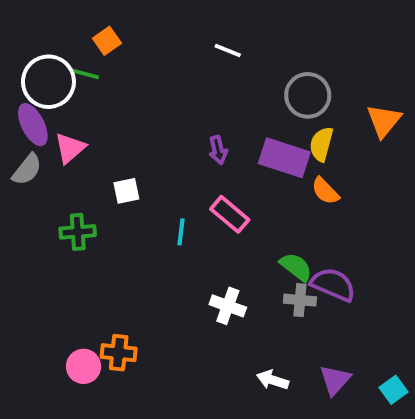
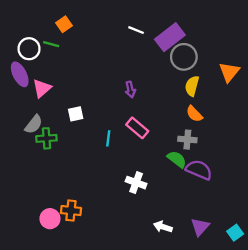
white circle: (48, 82) -> (29, 49), size x0.7
purple rectangle: (284, 158) -> (170, 37), moved, turned -56
gray semicircle: (27, 169) -> (34, 124), moved
gray cross: (300, 300) -> (187, 140), moved

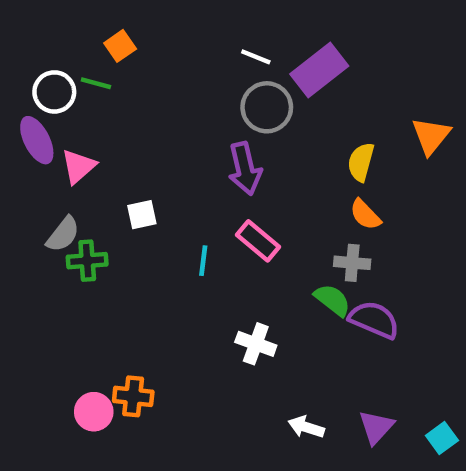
gray circle: (184, 57) -> (267, 107), moved
purple arrow: (130, 89) -> (245, 169), size x1.6

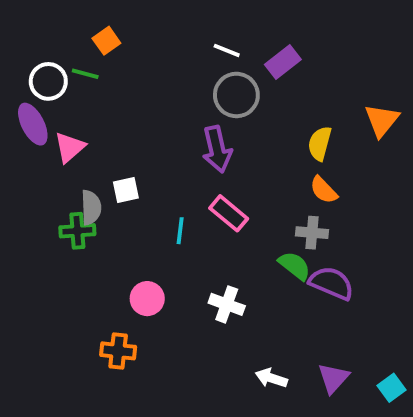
purple rectangle: (319, 70) -> (283, 62), size x0.7
gray semicircle: (63, 234) -> (91, 207), moved, turned -40
pink circle: (94, 412) -> (147, 299), moved

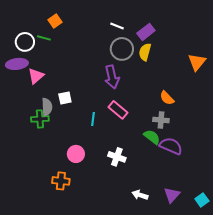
purple ellipse: (33, 124) -> (17, 64), turned -70
yellow semicircle: (320, 143) -> (145, 52), moved

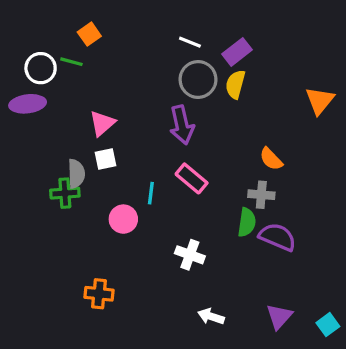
pink triangle: (36, 76) -> (102, 123), moved
green semicircle: (152, 137) -> (247, 222), turned 60
pink circle: (76, 154) -> (123, 219), moved
white arrow: (140, 195) -> (211, 316), moved

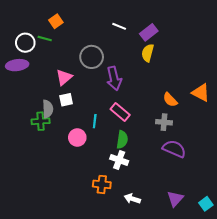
gray circle: (198, 79) -> (92, 57), moved
orange triangle: (320, 101) -> (201, 93), moved, turned -42
green semicircle: (247, 222) -> (122, 140), moved
orange cross: (99, 294) -> (102, 184), moved

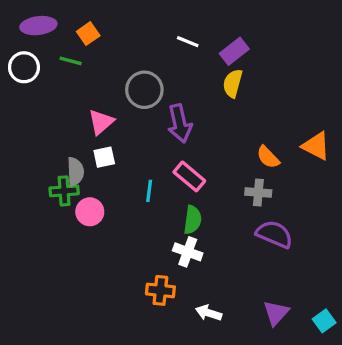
white circle: (25, 43) -> (24, 67), moved
purple ellipse: (17, 65) -> (38, 26), moved
pink circle: (77, 138) -> (90, 212), moved

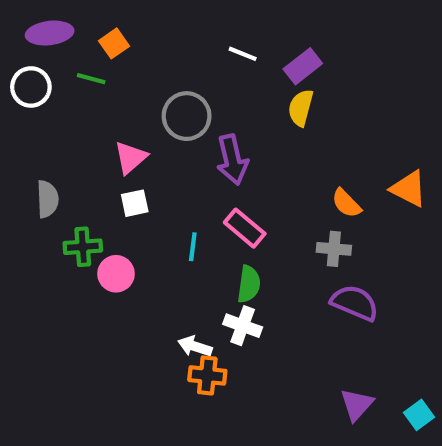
gray semicircle: (75, 172) -> (48, 199), moved
white arrow: (209, 313) -> (195, 346), moved

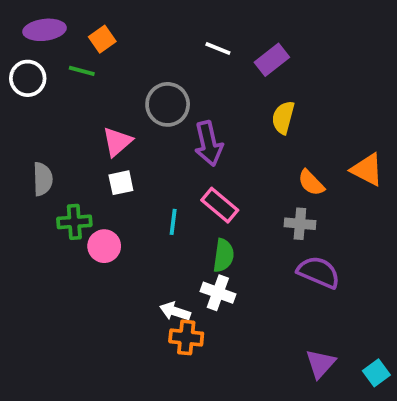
yellow semicircle: (301, 108) -> (283, 117), moved

